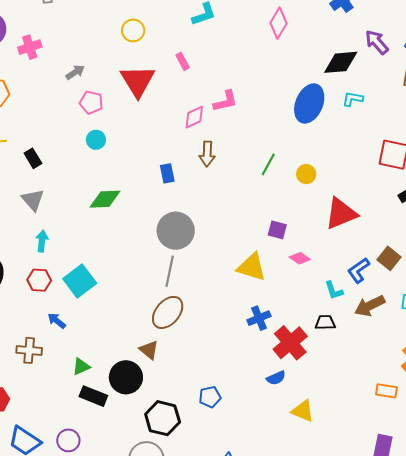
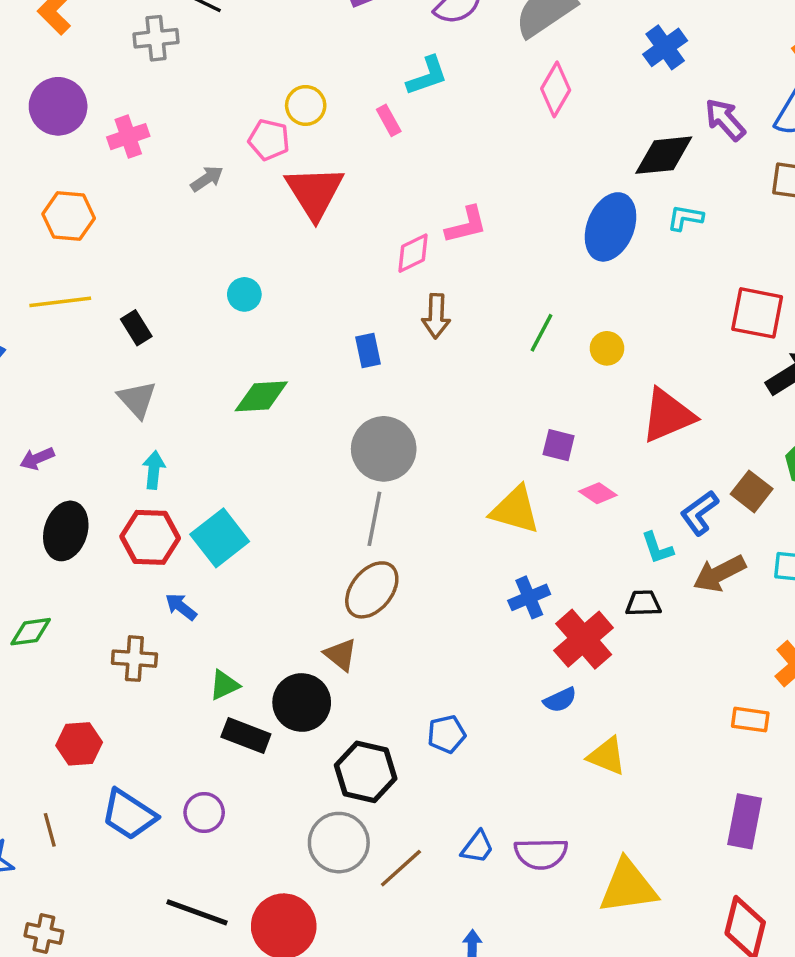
pink rectangle: (183, 61) -> (389, 120), moved
pink pentagon: (91, 102) -> (269, 140), moved
red hexagon: (39, 280) -> (150, 537), size x1.4

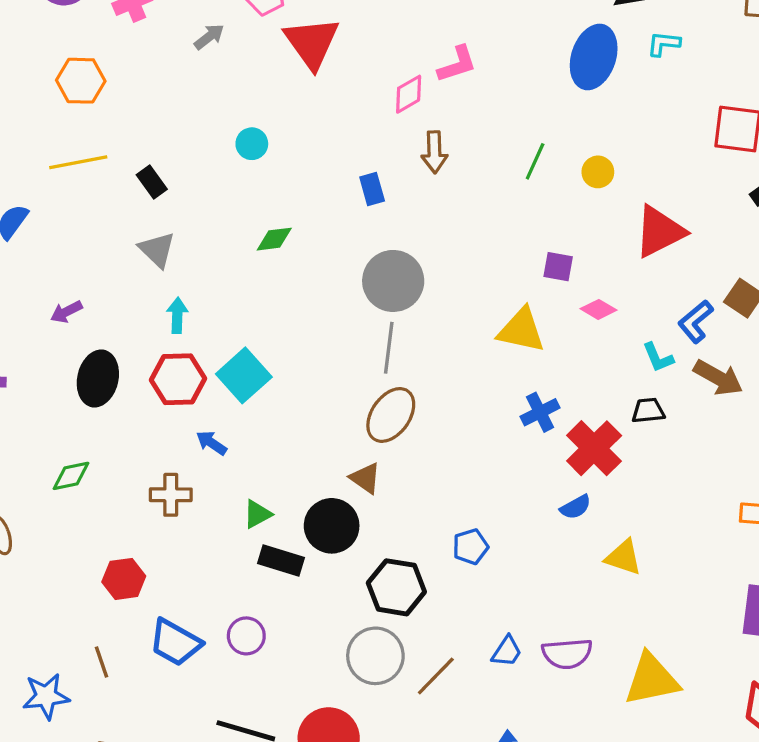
green diamond: (261, 396) -> (274, 239), size x0.7
brown arrow: (719, 573) -> (718, 378), turned -120

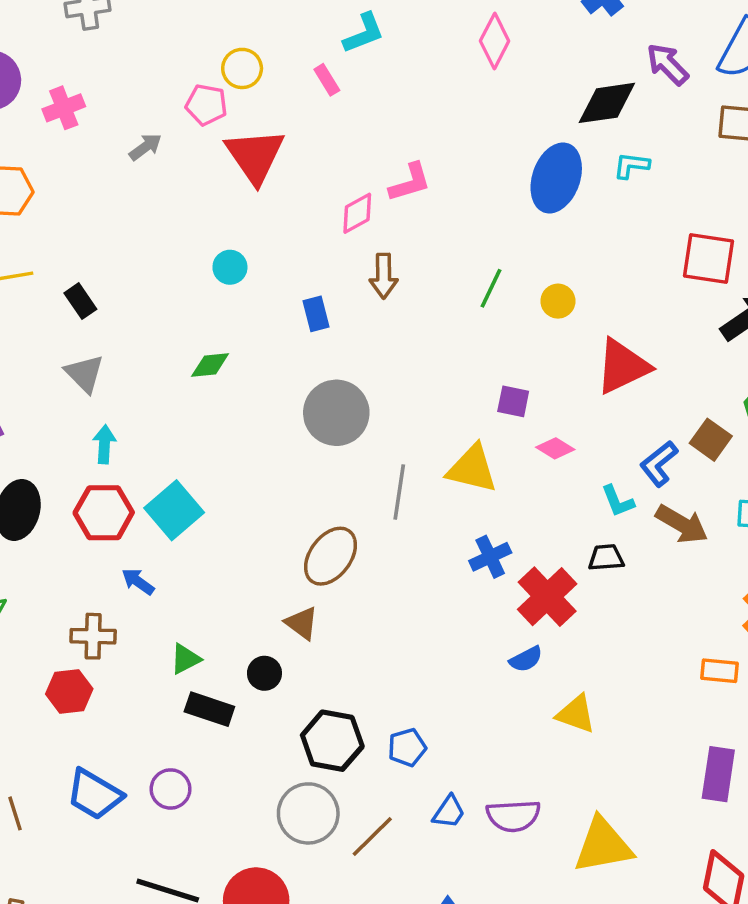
cyan circle: (252, 144) -> (230, 267), moved
gray line: (389, 348) -> (399, 492), moved
black circle: (332, 526) -> (264, 673), size x0.6
blue pentagon: (470, 547) -> (407, 747), moved
red hexagon: (124, 579) -> (69, 691), moved

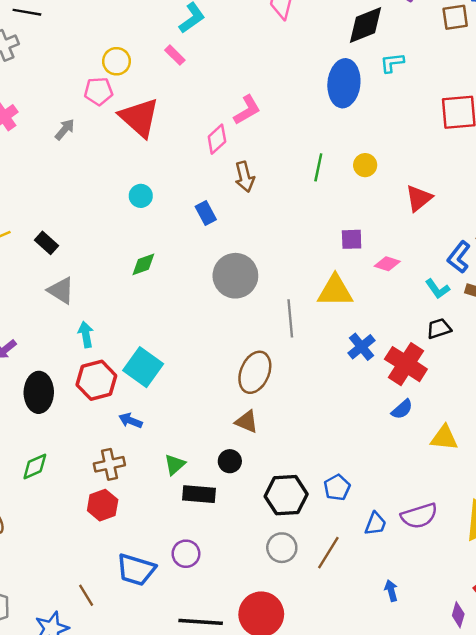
red triangle: (623, 366) -> (419, 198), size x0.7
gray circle: (308, 813) -> (282, 548), size x0.7

